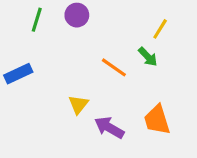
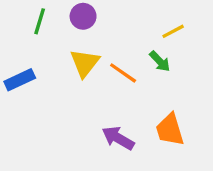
yellow line: (160, 29) -> (173, 31), turned 30
yellow triangle: (78, 104) -> (85, 63), moved, size x1.4

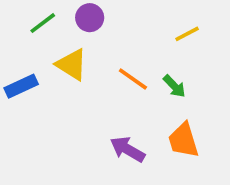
green line: (40, 21) -> (43, 23), turned 36
green arrow: (160, 61) -> (174, 86), moved
yellow triangle: (85, 63) -> (72, 65), moved, turned -36

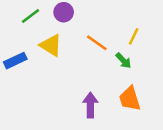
yellow line: (187, 34) -> (134, 36), moved, turned -36
orange line: (133, 79) -> (97, 43), moved
purple arrow: (128, 149) -> (90, 105), turned 60

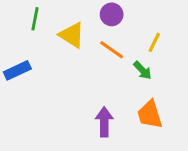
purple circle: (64, 12) -> (112, 14), moved
green line: (31, 16) -> (35, 19), turned -42
yellow triangle: (51, 45) -> (72, 35), moved

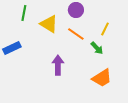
orange trapezoid: (150, 115) -> (102, 78), turned -105
purple arrow: (104, 122) -> (58, 65), moved

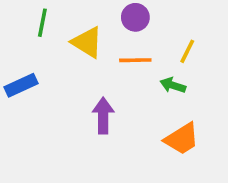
orange line: (76, 34) -> (135, 60), turned -36
green arrow: (97, 48) -> (173, 85), turned 152

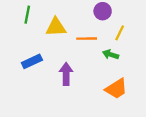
purple circle: (135, 17) -> (103, 11), moved
yellow triangle: (87, 42) -> (56, 27), turned -35
blue rectangle: (21, 85) -> (32, 61), moved

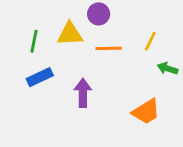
purple circle: (103, 11) -> (99, 14), moved
green line: (27, 15) -> (34, 41), moved
green arrow: (111, 55) -> (167, 68), moved

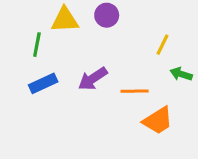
yellow triangle: (70, 34) -> (65, 20), moved
orange line: (109, 48) -> (135, 91), moved
purple arrow: (83, 93) -> (93, 79), moved, turned -124

